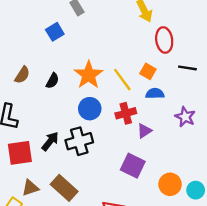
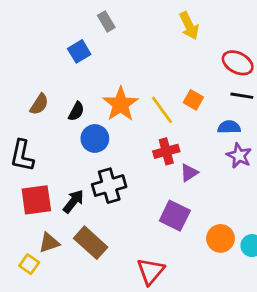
red ellipse: (164, 40) -> (238, 63), moved, turned -55
blue semicircle: (155, 94) -> (229, 127), moved
blue circle: (90, 109) -> (95, 138), moved
black arrow: (50, 141) -> (73, 201), moved

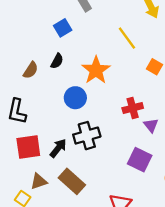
yellow line: (162, 110) -> (127, 38), moved
black semicircle: (76, 111) -> (57, 61), moved
purple triangle: (189, 173) -> (151, 125), turned -35

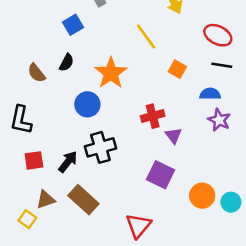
brown semicircle: (31, 70) -> (37, 73), turned 108
red square: (28, 147) -> (34, 160), size x0.7

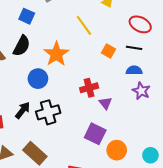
blue square: (73, 25) -> (27, 16), turned -35
black semicircle: (67, 63) -> (22, 46), size x1.5
black line: (222, 65) -> (134, 48), moved
black arrow: (68, 162) -> (23, 110), moved
orange circle: (202, 196) -> (117, 150), moved

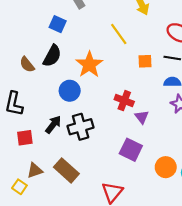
orange square: (109, 51) -> (145, 61), turned -32
red cross: (89, 88) -> (124, 101), turned 36
orange circle: (117, 150) -> (166, 167), moved

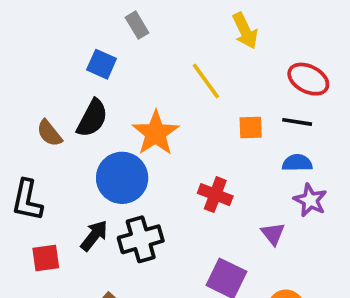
blue circle: (70, 91) -> (122, 178), size x1.4
purple triangle: (142, 117) -> (273, 234), moved

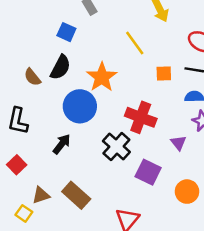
red cross: (215, 195) -> (141, 117), size x1.4
black cross: (141, 239) -> (116, 147), moved, turned -32
red square: (46, 258) -> (17, 165), moved, turned -36

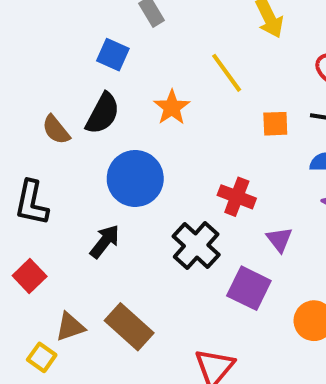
orange star: (102, 77) -> (172, 107), moved, size x0.7
red cross: (141, 117) -> (237, 197), size x0.7
purple triangle: (178, 143) -> (279, 239), moved

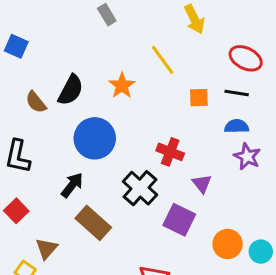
blue square: (113, 55) -> (16, 46), moved
brown triangle: (70, 327) -> (46, 249), turned -30
brown rectangle: (129, 327) -> (93, 223), moved

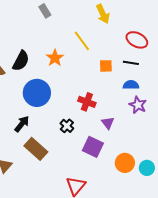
black cross: (140, 188) -> (67, 126), size x0.6

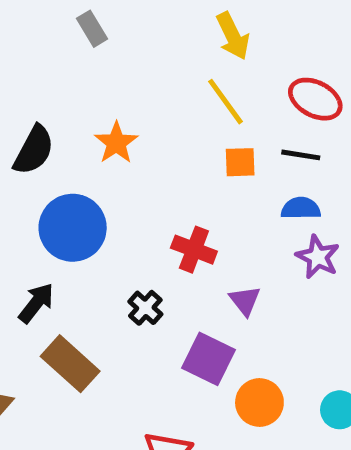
yellow line: (82, 41) -> (226, 102), moved
orange circle: (125, 163) -> (259, 403), moved

